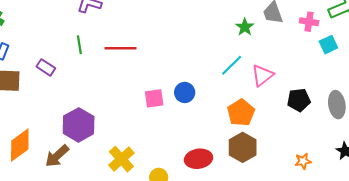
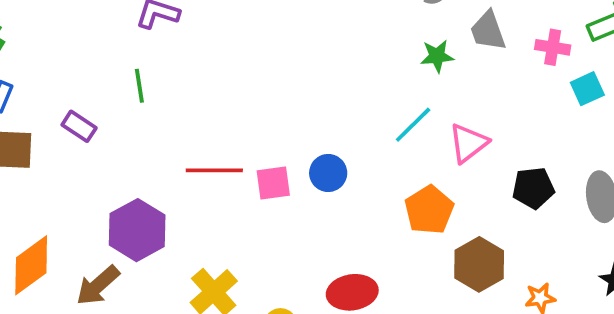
green star: (245, 27) -> (437, 56), turned 30
red line: (121, 48) -> (214, 170), moved
brown hexagon: (243, 147) -> (479, 264), moved

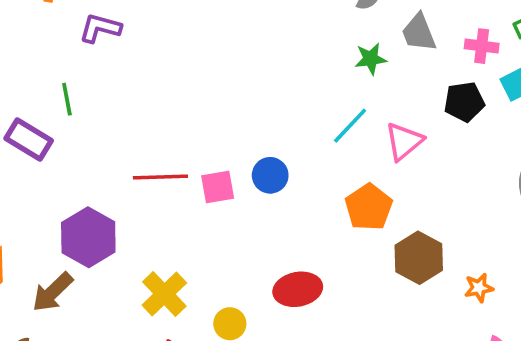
green line: (139, 86) -> (67, 99), moved
purple rectangle: (79, 126) -> (29, 140), size x1.4
black pentagon: (533, 188) -> (464, 102), moved

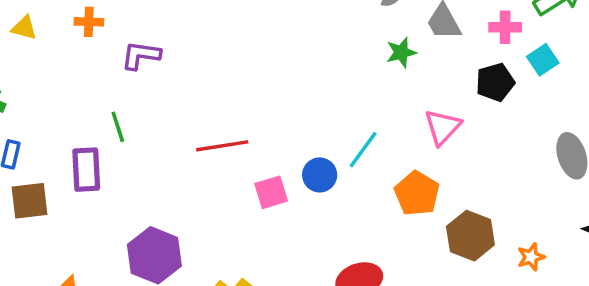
cyan line: (350, 126) -> (363, 150), moved
purple rectangle: (29, 140) -> (86, 170), turned 63
red line: (160, 177) -> (222, 146), moved

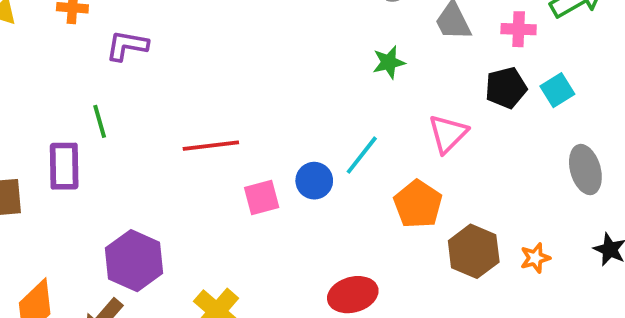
green star: (401, 52) -> (389, 62), moved
cyan square: (543, 60) -> (557, 90), moved
orange star: (531, 257) -> (535, 258), moved

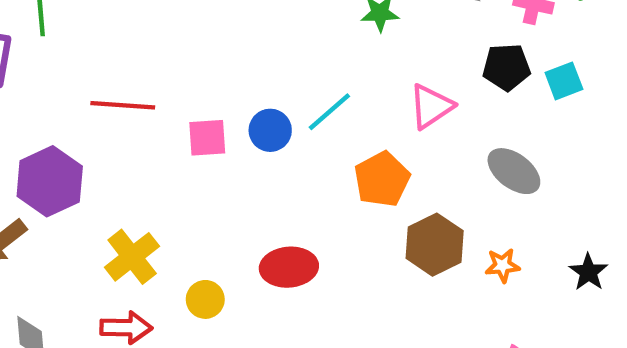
red line: (211, 146) -> (123, 105), moved
gray ellipse: (585, 170) -> (514, 171), moved, turned -48

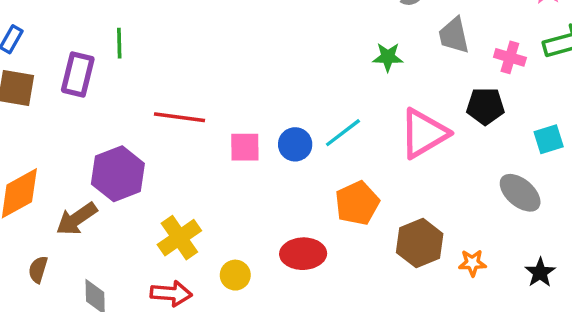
cyan square: (564, 81) -> (549, 139), moved
pink triangle: (431, 106) -> (424, 133), size x1.4
gray ellipse: (514, 171) -> (520, 193), moved
orange pentagon: (382, 179) -> (357, 203), moved

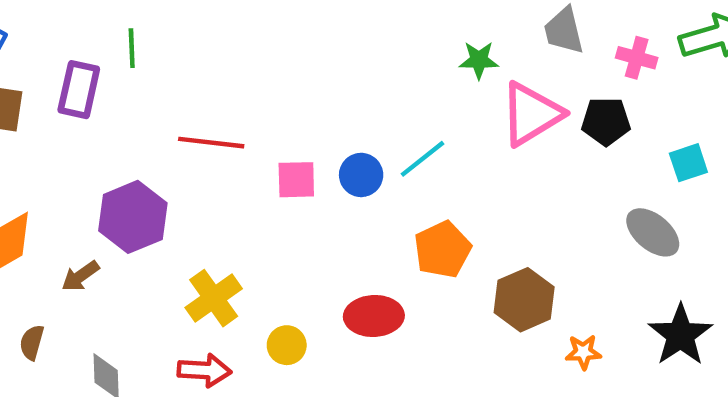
pink triangle: (424, 133) -> (531, 114), moved
brown arrow: (77, 219) -> (80, 276), size x0.7
orange star: (472, 263) -> (583, 352), moved
black star: (540, 273) -> (680, 335), size x1.6

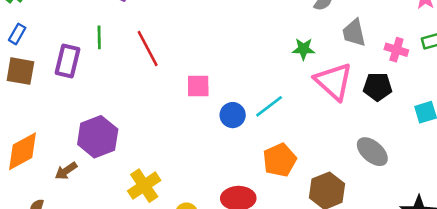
pink triangle: (531, 114) -> (334, 81), turned -48
red line: (211, 143) -> (148, 48), moved, turned 54
pink square: (296, 180) -> (198, 86), moved
gray ellipse: (653, 232) -> (372, 152), moved

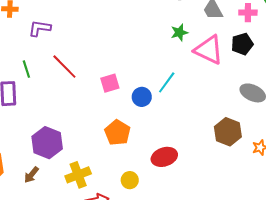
orange pentagon: (280, 160) -> (117, 133), moved
yellow cross: (144, 186) -> (78, 175), moved, turned 30

